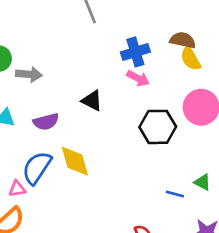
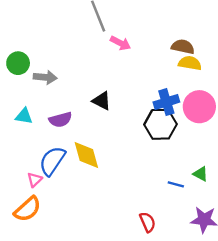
blue cross: (135, 52) -> (166, 102), moved
yellow semicircle: (191, 59) -> (190, 63), turned 130
pink arrow: (138, 78) -> (120, 43), moved
pink triangle: (17, 189) -> (35, 180), turned -35

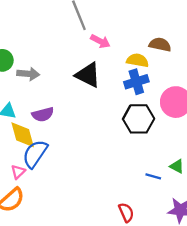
yellow semicircle: (190, 63) -> (137, 60), moved
black triangle: (102, 101) -> (88, 75), moved, size x1.4
blue cross: (166, 102) -> (136, 82), moved
yellow diamond: (86, 155) -> (23, 135), moved

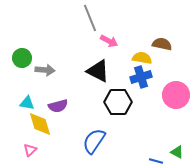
black hexagon: (139, 119) -> (118, 102), moved
blue semicircle: (35, 154) -> (94, 141), moved
pink triangle: (18, 172) -> (30, 150), moved

